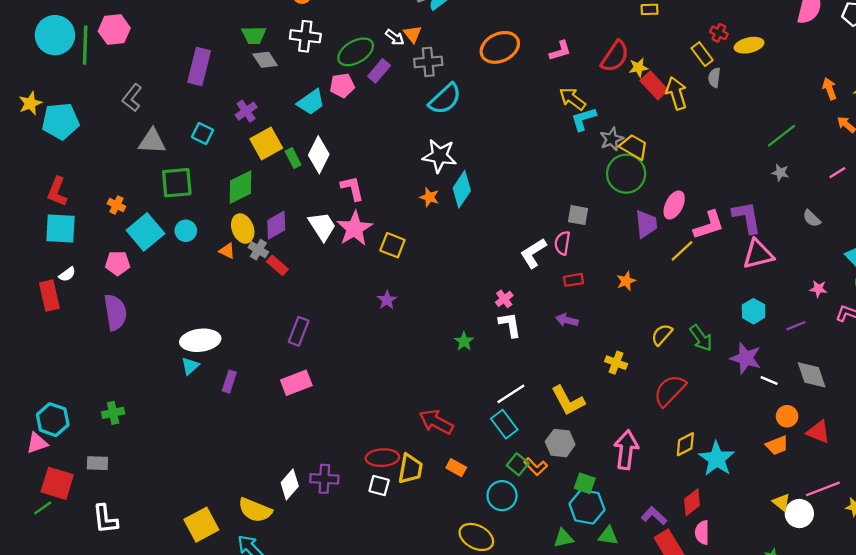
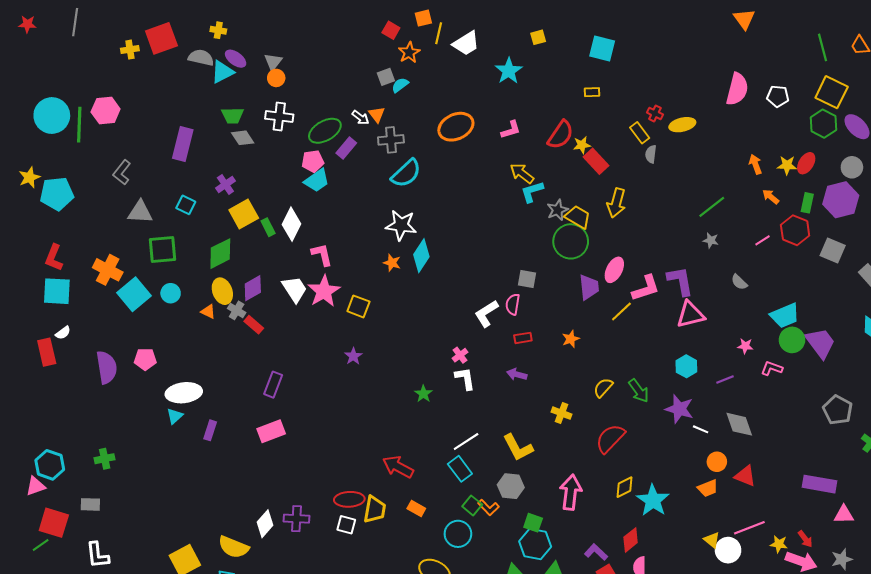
yellow arrow: (676, 93) -> (616, 203), moved, turned -148
cyan trapezoid: (311, 102) -> (317, 180), moved
orange cross: (116, 205) -> (108, 270), size x1.8
pink pentagon: (118, 263) -> (145, 359), moved

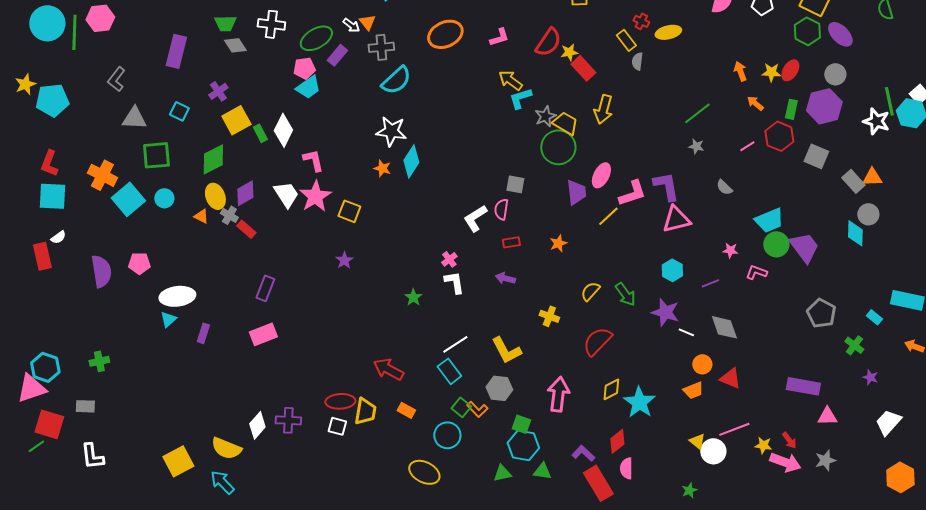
pink triangle: (36, 486) -> (31, 388), size x1.5

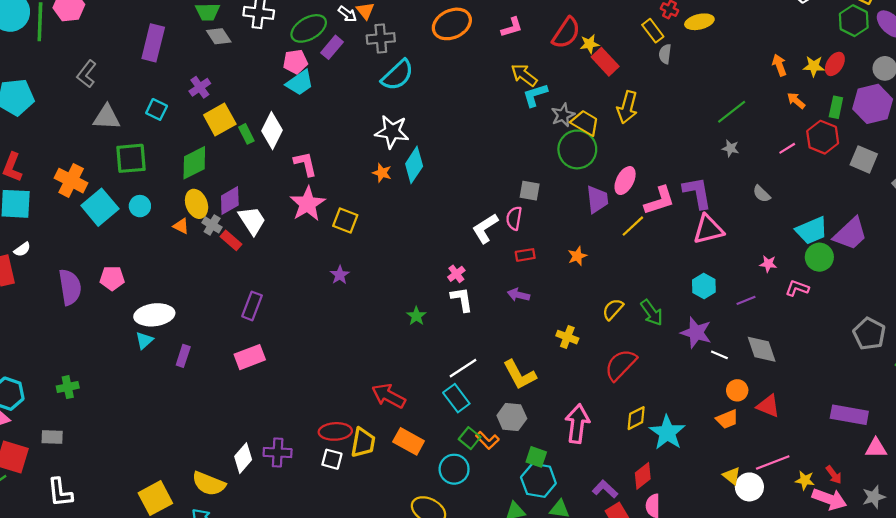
white trapezoid: (286, 194) -> (252, 220), moved
purple trapezoid: (804, 247) -> (850, 234), moved, turned 84
orange rectangle: (406, 410) -> (409, 441), size x1.5

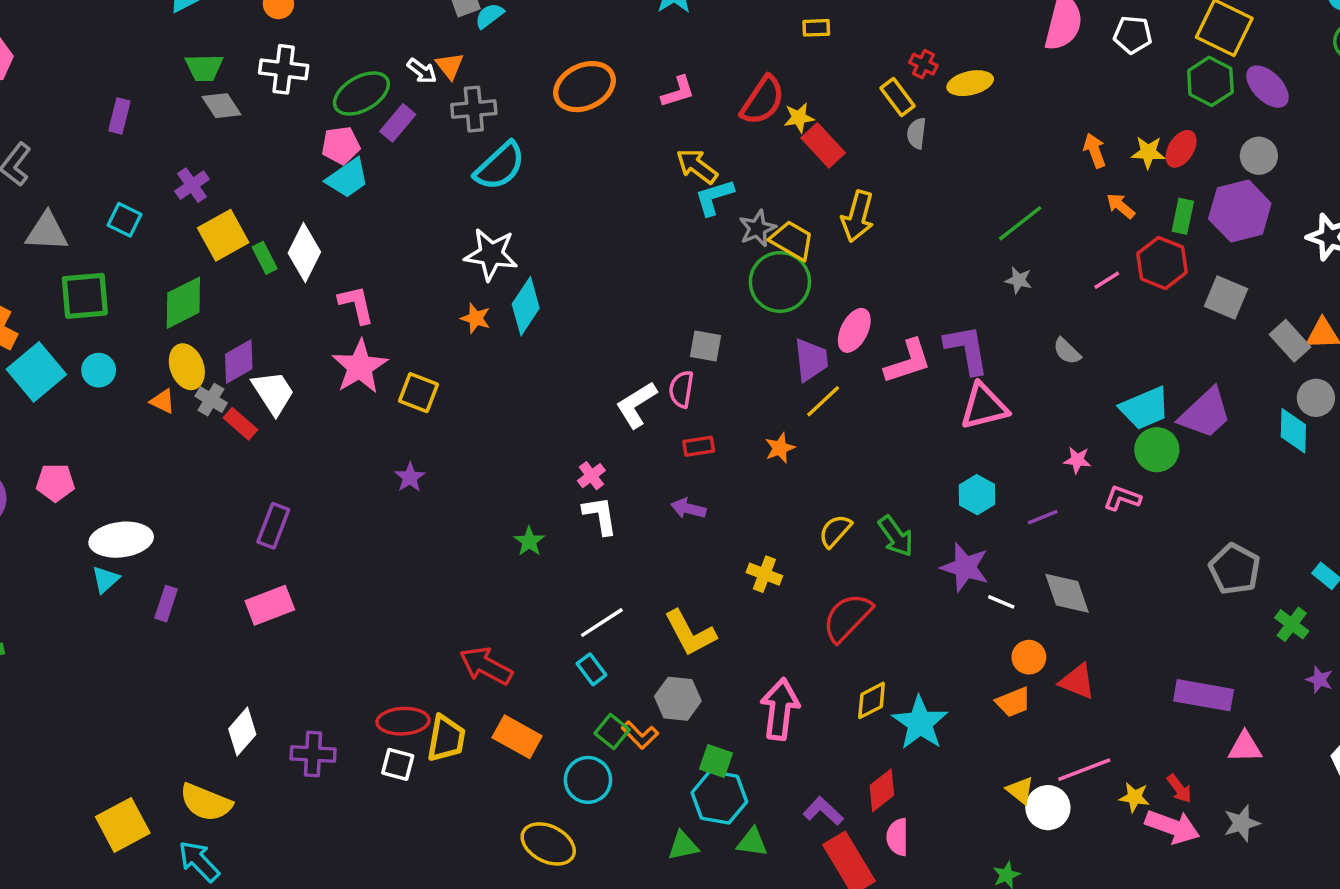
purple rectangle: (153, 43) -> (119, 116), size x0.6
yellow line: (633, 226) -> (823, 401), moved
cyan rectangle: (456, 398) -> (591, 669), size x0.7
white diamond: (243, 458) -> (242, 732), moved

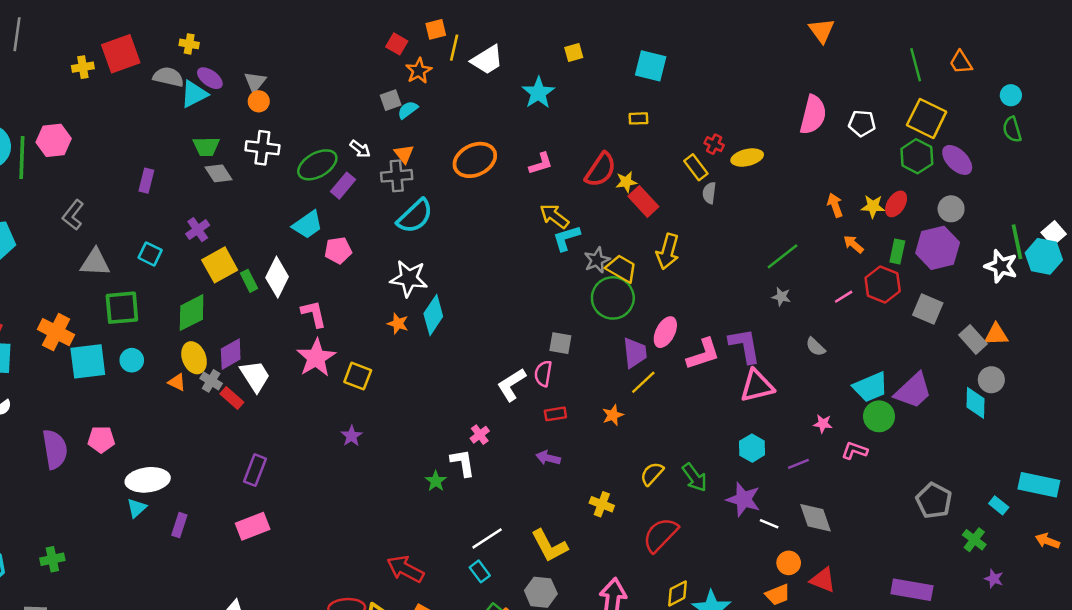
orange triangle: (450, 66) -> (404, 154), moved
pink pentagon: (341, 145) -> (338, 250), moved
cyan square: (36, 372) -> (88, 361), turned 33
white L-shape: (600, 515) -> (463, 463), moved

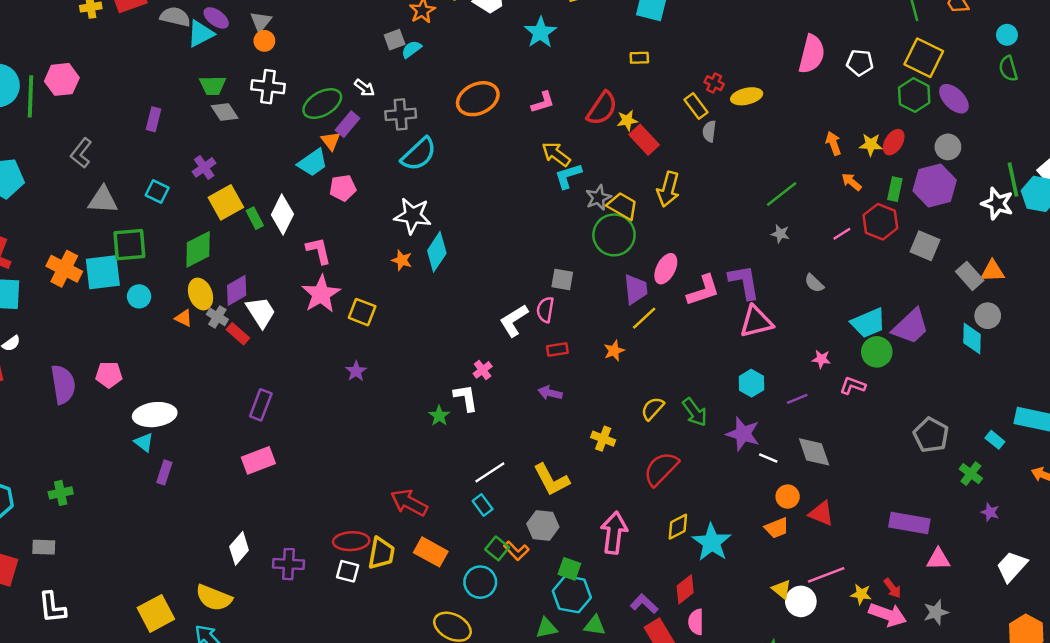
orange triangle: (404, 154) -> (331, 141), moved
cyan square: (88, 361) -> (103, 272), moved
cyan triangle: (137, 508) -> (144, 442), turned -40
purple rectangle: (179, 525) -> (164, 472), moved

